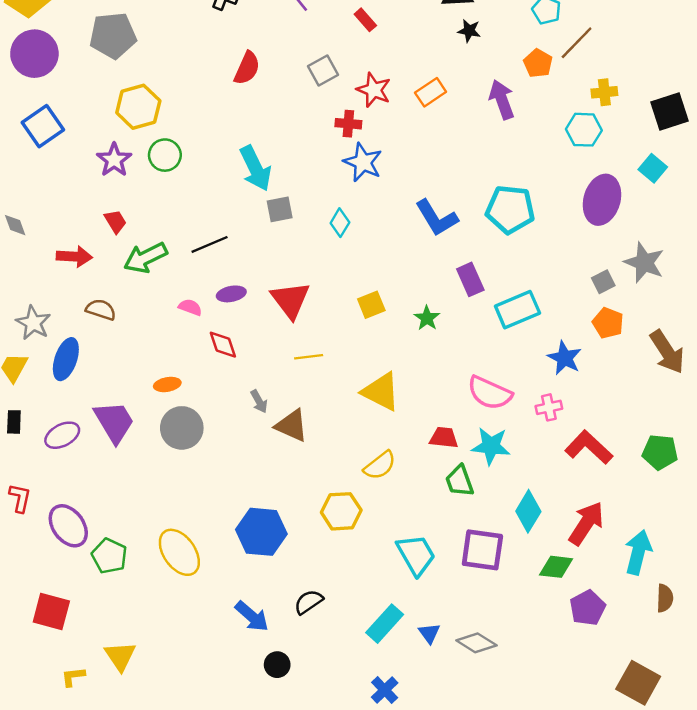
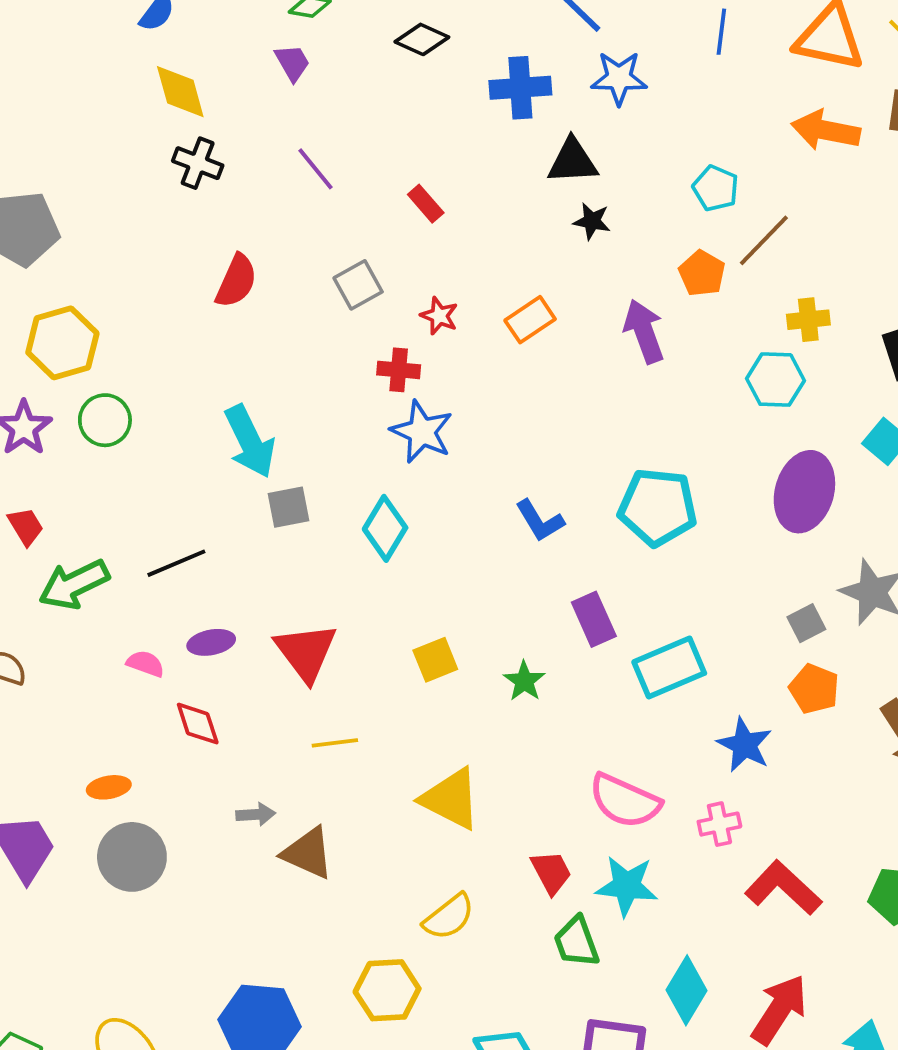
red star: (374, 90) -> (439, 316), size x0.7
blue L-shape: (437, 218) -> (540, 521), size x0.7
cyan diamond: (340, 223) -> (385, 528), size x1.4
gray arrow: (259, 401) -> (256, 814), turned -65
red trapezoid: (444, 438) -> (551, 872), turned 56

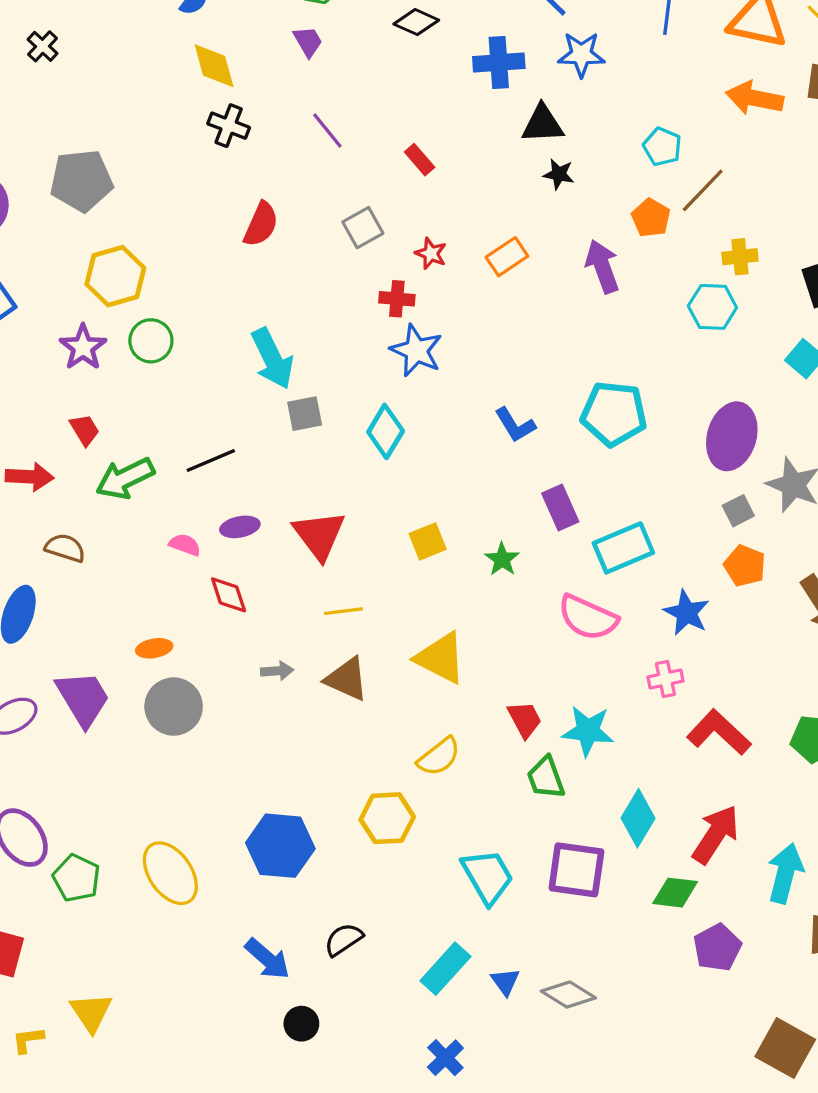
purple ellipse: (804, 492) -> (732, 436), moved
pink semicircle: (625, 801) -> (588, 618), moved
brown triangle: (308, 853) -> (347, 679), moved

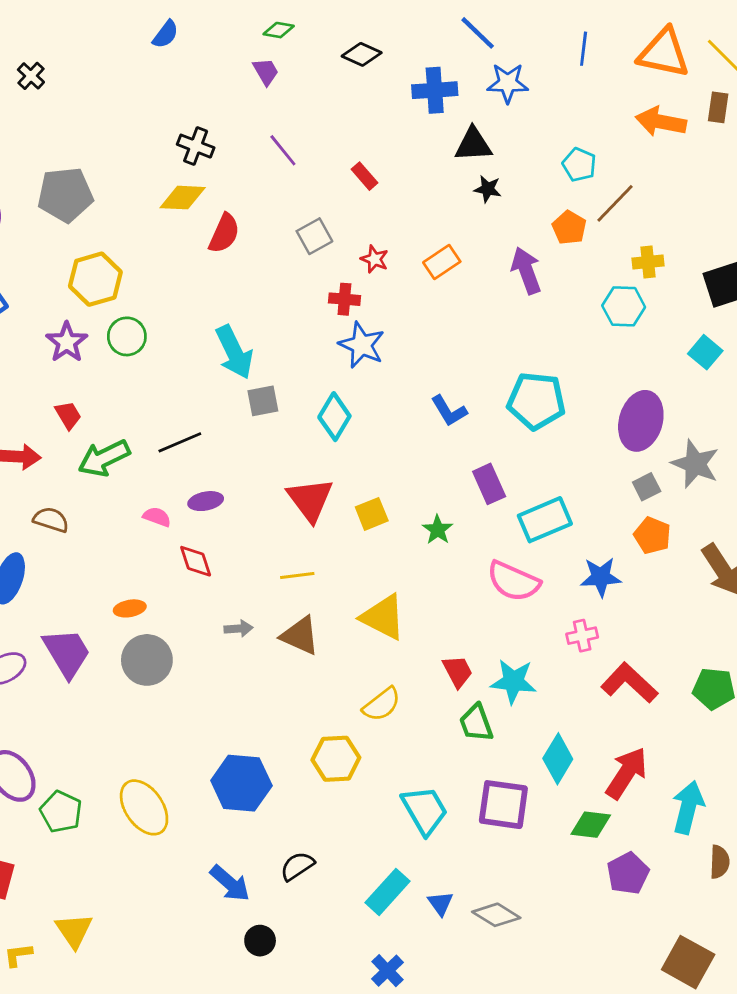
yellow diamond: (214, 66) -> (183, 198), moved, turned -72
red triangle: (319, 535) -> (310, 500), moved
blue star: (687, 613) -> (601, 577), turned -30

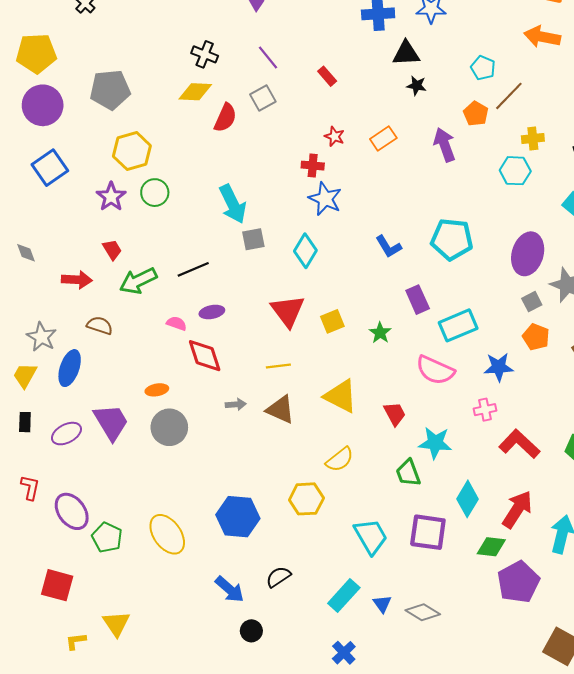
gray square: (314, 236) -> (263, 98), moved
red diamond: (196, 561) -> (205, 356), size x1.4
red trapezoid: (458, 671) -> (395, 414), moved
purple pentagon: (628, 873) -> (518, 582), size x1.4

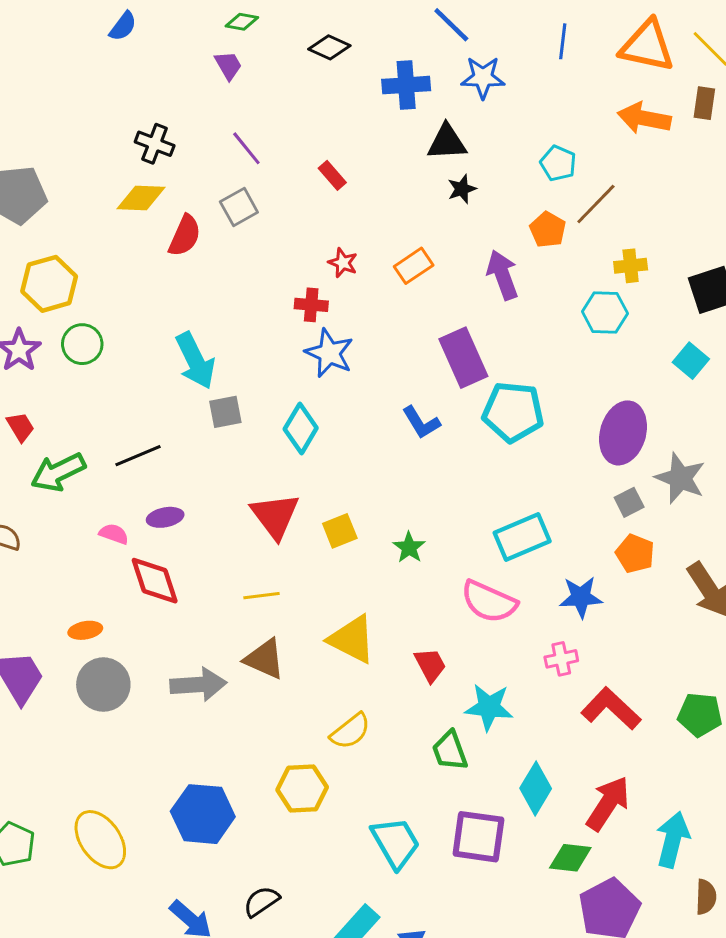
black star: (417, 86) -> (462, 189), turned -30
purple rectangle: (418, 300) -> (463, 358), moved, size x1.4
gray arrow: (236, 404) -> (198, 685), moved, size x1.8

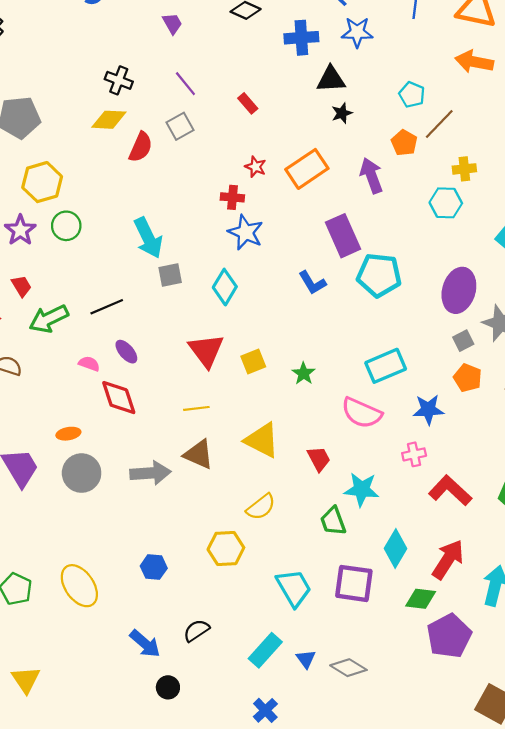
orange rectangle: (414, 266) -> (307, 169), size x1.5
purple ellipse: (165, 517) -> (126, 352), turned 60
blue hexagon: (203, 814) -> (154, 567), size x0.6

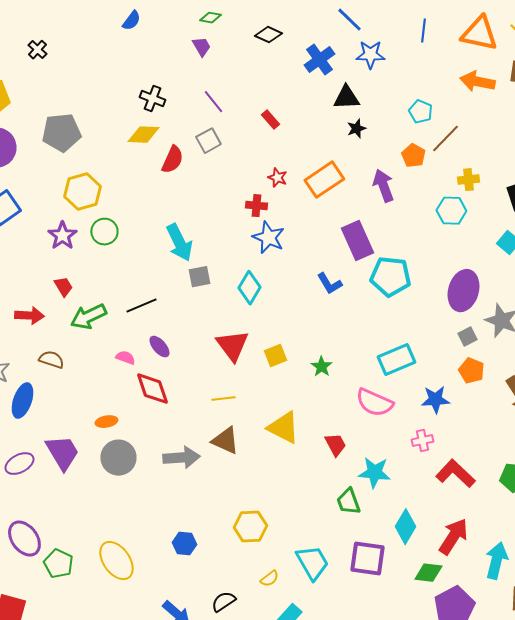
blue cross: (301, 38) -> (319, 60), turned -32
yellow semicircle: (261, 507) -> (269, 579), moved, size x0.7

